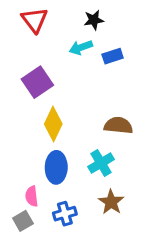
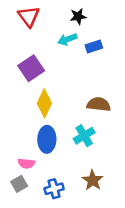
pink semicircle: (32, 196) -> (26, 163), turned -77
brown star: (111, 202) -> (93, 180), moved
blue cross: (65, 214) -> (54, 189), moved

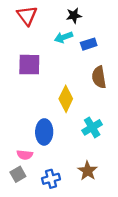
purple square: (31, 68) -> (29, 65), turned 35
yellow diamond: (44, 103) -> (66, 99), moved
brown semicircle: (99, 104) -> (99, 77), moved, turned -105
cyan cross: (84, 136) -> (92, 127), moved

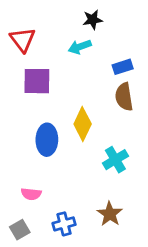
red triangle: (27, 16) -> (23, 40), moved
blue rectangle: (89, 44) -> (123, 67), moved
blue ellipse: (44, 132) -> (47, 140), moved
gray square: (18, 174) -> (20, 230), moved

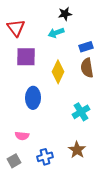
yellow diamond: (83, 124) -> (58, 72), moved

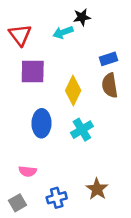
cyan arrow: (56, 33) -> (63, 32), moved
cyan cross: (81, 112) -> (82, 130), moved

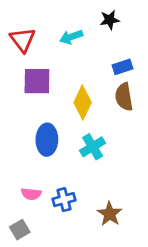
black star: (82, 17) -> (110, 20), moved
blue cross: (57, 198) -> (64, 200), moved

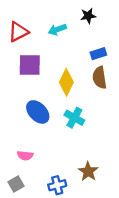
red triangle: (23, 40) -> (18, 32), turned 40
blue ellipse: (47, 140) -> (38, 112), turned -45
cyan cross: (93, 147) -> (74, 118), turned -30
blue cross: (64, 200) -> (57, 185), moved

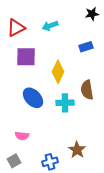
black star: (88, 16) -> (92, 14), moved
brown semicircle: (100, 78) -> (87, 90), moved
cyan cross: (74, 118) -> (65, 103), turned -30

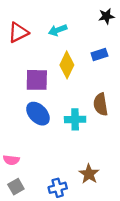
purple square: (26, 57) -> (37, 80), moved
yellow diamond: (58, 72) -> (67, 65), moved
pink semicircle: (22, 136) -> (11, 160), moved

